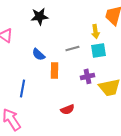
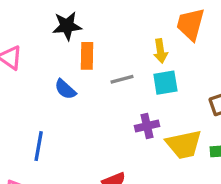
orange rectangle: (54, 70) -> (87, 56), moved

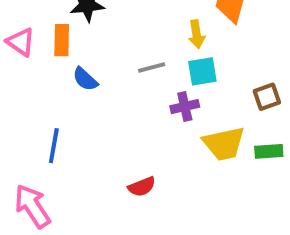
orange rectangle: (87, 56) -> (62, 40), moved
purple cross: (147, 126) -> (185, 107), moved

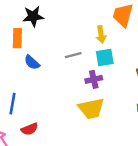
yellow trapezoid: (224, 144) -> (91, 108), moved
red semicircle: (142, 187) -> (29, 129), moved

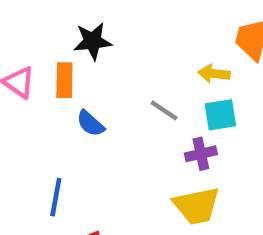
yellow arrow: (101, 35) -> (214, 74), turned 105
gray line: (73, 55) -> (164, 110), turned 49

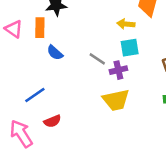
gray line: (164, 110) -> (97, 59), moved
blue line: (56, 197) -> (35, 95), turned 45

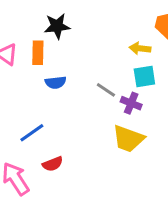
blue semicircle: (55, 53) -> (56, 82), turned -49
purple cross: (118, 70) -> (131, 103), turned 35
yellow trapezoid: (116, 100) -> (128, 139), turned 32

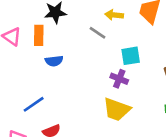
yellow arrow: (140, 48) -> (114, 15), moved
gray line: (106, 90) -> (97, 33), moved

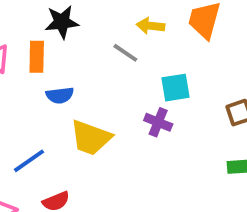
yellow trapezoid: (117, 109) -> (91, 138), moved

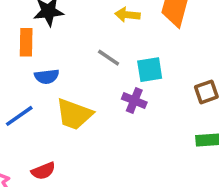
gray line: (125, 53) -> (109, 58), moved
blue line: (29, 161) -> (19, 116), moved

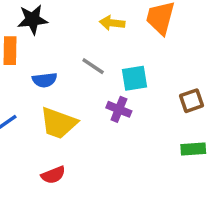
blue semicircle: (47, 77) -> (45, 80), moved
red semicircle: (43, 171) -> (53, 175), moved

